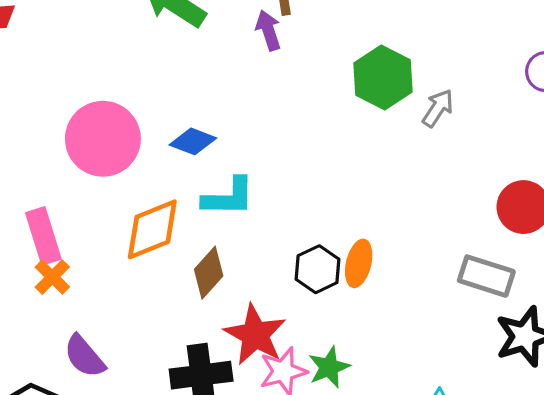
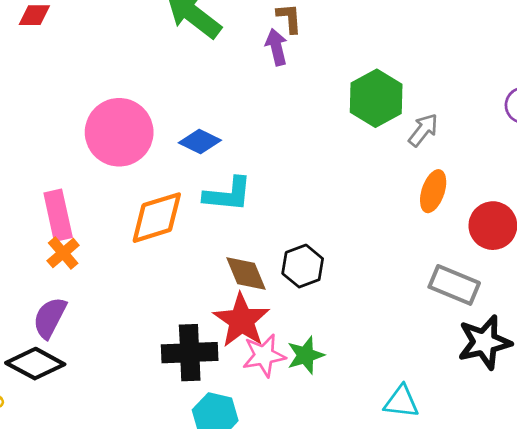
orange ellipse: (359, 263) -> (433, 191), moved
brown diamond: (209, 273) -> (246, 273), moved, turned -69
purple semicircle: (84, 356) -> (50, 318), moved, turned 63

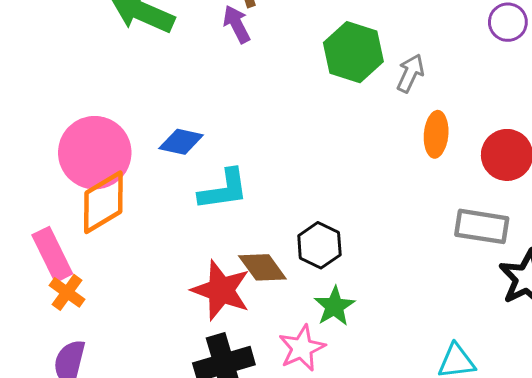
orange diamond: (157, 218) -> (103, 202), moved
red star: (241, 320) -> (221, 290), moved
green star: (306, 355) -> (334, 306), moved

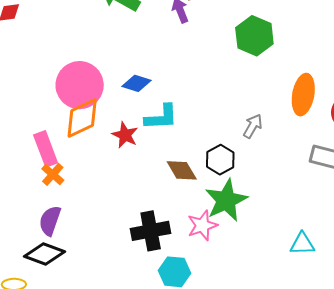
gray arrow: (410, 73) -> (253, 126), moved
orange ellipse: (436, 134) -> (303, 95), size x1.4
red star: (221, 290) -> (125, 135), moved, size x0.7
green star: (334, 306) -> (226, 200), size x1.6

